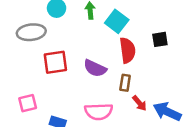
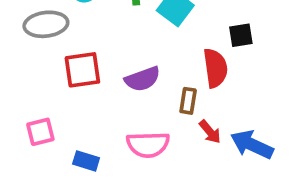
red semicircle: (127, 50) -> (215, 68), moved
purple semicircle: (95, 68) -> (143, 79), turned -45

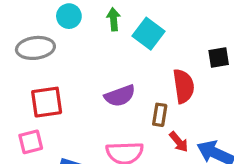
black square: (241, 35) -> (219, 57), moved
red square: (82, 70) -> (47, 102), moved

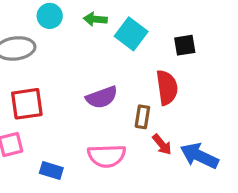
green arrow: (113, 19) -> (95, 19), turned -80
black square: (219, 57) -> (185, 45), moved

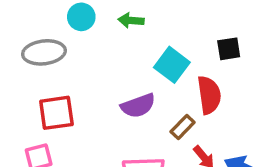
cyan square: (131, 34) -> (172, 65), moved
brown rectangle: (142, 117) -> (183, 127), turned 35

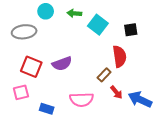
cyan square: (172, 65) -> (98, 25), moved
purple semicircle: (138, 106) -> (62, 64), moved
red square: (56, 113) -> (31, 67), turned 30

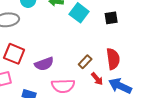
red semicircle: (119, 56) -> (113, 59), moved
purple semicircle: (62, 64) -> (44, 64), moved

